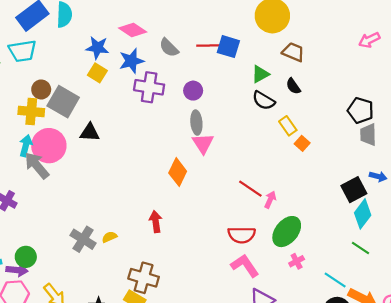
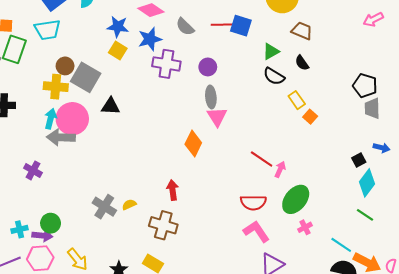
gray arrow: (37, 165) -> (61, 137), turned -48
black square: (354, 190) -> (359, 160), size x0.6
brown cross: (144, 278) -> (163, 225), moved

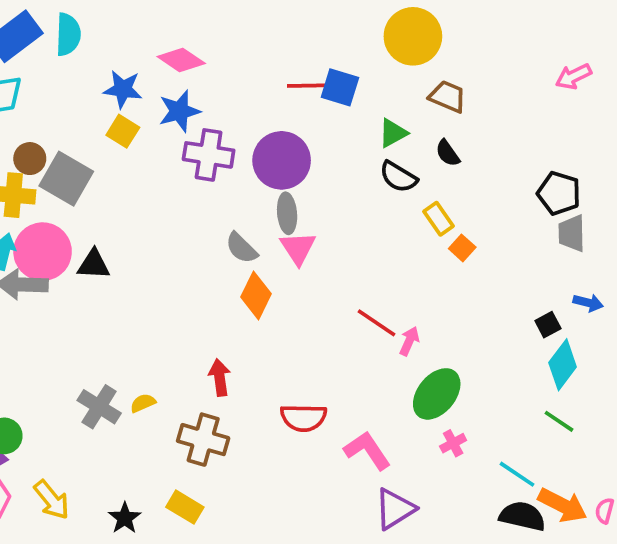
gray semicircle: (185, 27) -> (241, 248), moved
purple circle: (208, 67) -> (282, 160), size x1.8
black triangle: (111, 106) -> (94, 264), moved
red semicircle: (253, 202) -> (303, 418), moved

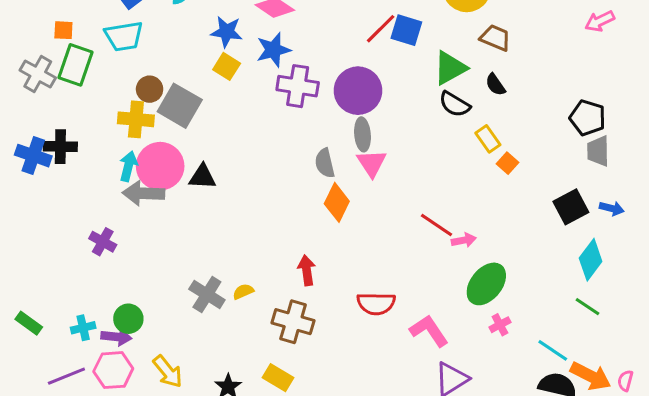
red line: (309, 86) -> (381, 29), turned -44
green triangle: (393, 133) -> (450, 68), size x1.4
gray semicircle: (241, 248) -> (325, 163), turned 32
black square: (548, 325) -> (571, 207), moved, size x1.6
pink arrow: (409, 341) -> (464, 240), turned 55

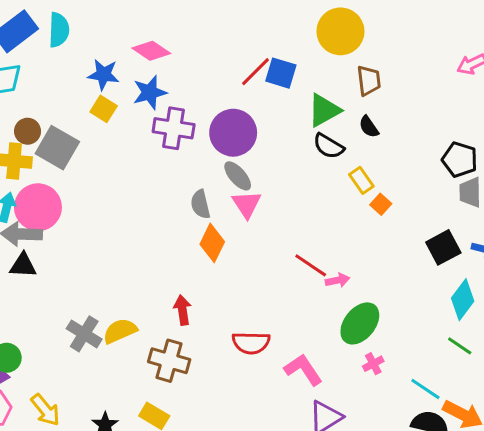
brown trapezoid: (495, 38) -> (369, 81), turned 60
gray ellipse: (363, 134) -> (238, 176), turned -36
black triangle: (202, 177) -> (23, 265), moved
yellow semicircle: (243, 292) -> (120, 331), size x1.6

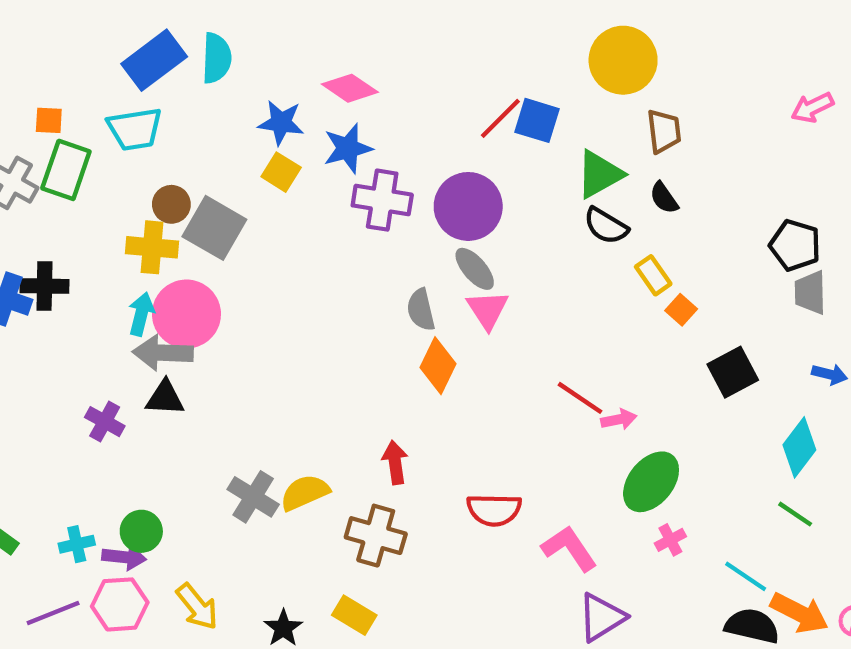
black square: (443, 247) -> (733, 372), moved

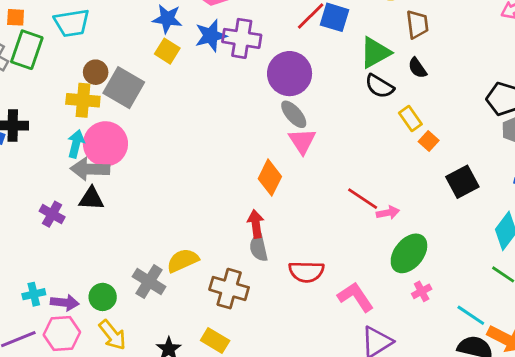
purple cross: (382, 200) -> (242, 38), moved
gray semicircle: (421, 310) -> (259, 248), moved
red arrow: (395, 462) -> (256, 224), moved
gray cross: (253, 497) -> (149, 282), moved
green circle: (141, 531) -> (103, 297), moved

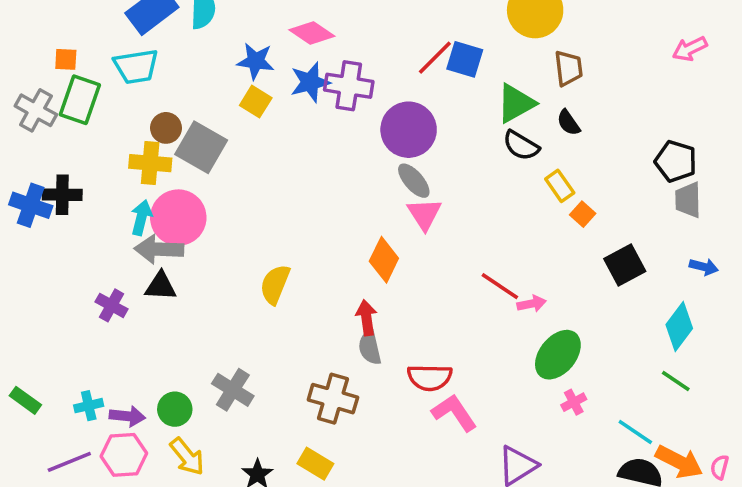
yellow semicircle: (183, 260) -> (275, 284), moved, turned -44
pink L-shape: (356, 297) -> (454, 413), moved

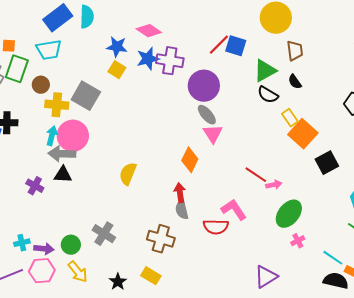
brown circle: (166, 128) -> (41, 85), moved
orange square: (583, 214) -> (303, 134), size x2.0
pink L-shape: (454, 413) -> (234, 210), moved

